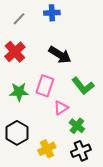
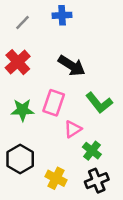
yellow cross: (47, 149) -> (56, 178), turned -36

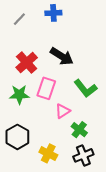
red cross: (18, 62) -> (27, 63), moved

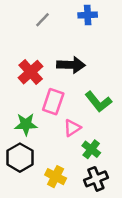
blue cross: (53, 13) -> (88, 15), moved
gray line: (19, 19) -> (42, 20), moved
black arrow: (62, 56) -> (71, 65), turned -30
green star: (19, 95) -> (26, 124), moved

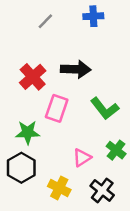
pink triangle: (72, 128) -> (82, 158), moved
green cross: (91, 149) -> (116, 150), moved
black cross: (96, 179) -> (102, 190), turned -30

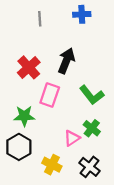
gray line: (45, 21) -> (40, 19), turned -48
black arrow: (76, 69) -> (66, 61), turned -70
green cross: (116, 150) -> (92, 128), moved

